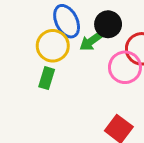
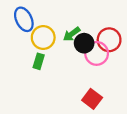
blue ellipse: (67, 21) -> (24, 19), moved
black circle: (108, 24) -> (84, 43), moved

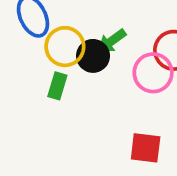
black circle: (84, 43) -> (93, 56), moved
red square: (92, 99) -> (146, 148), turned -30

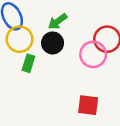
green arrow: (112, 41) -> (58, 21), moved
yellow circle: (65, 47) -> (20, 39), moved

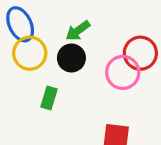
green rectangle: (28, 63) -> (49, 98), moved

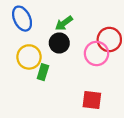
yellow circle: (30, 53) -> (29, 57), moved

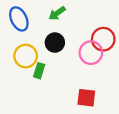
green arrow: (64, 23) -> (57, 13), moved

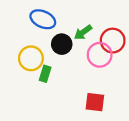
green arrow: (57, 13) -> (83, 32), moved
blue ellipse: (19, 19) -> (43, 19), moved, turned -40

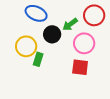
red circle: (113, 41) -> (94, 15), moved
red square: (95, 102) -> (80, 67), moved

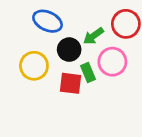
green rectangle: (38, 59) -> (88, 73), moved, turned -40
red square: (80, 67) -> (70, 83), moved

